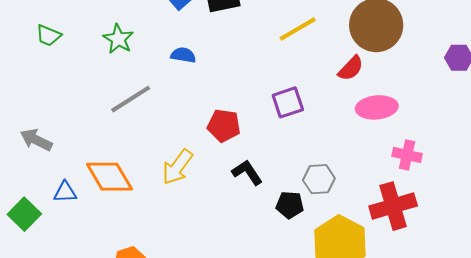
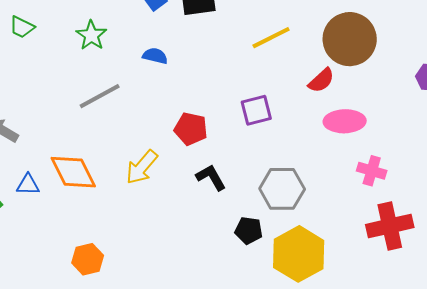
gray hexagon: (319, 179) -> (282, 189), size x1.4
black pentagon: (290, 205) -> (249, 230), moved
red cross: (393, 206) -> (390, 226), moved

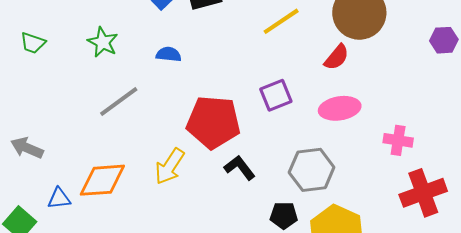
pink ellipse: (345, 121) -> (340, 108), moved
red pentagon: (191, 129) -> (213, 122), size x1.6
orange diamond: (73, 172) -> (102, 180), turned -60

